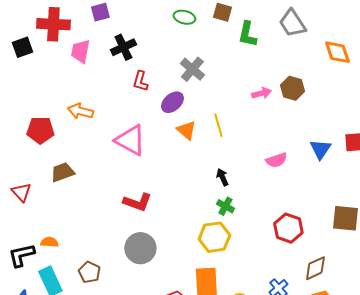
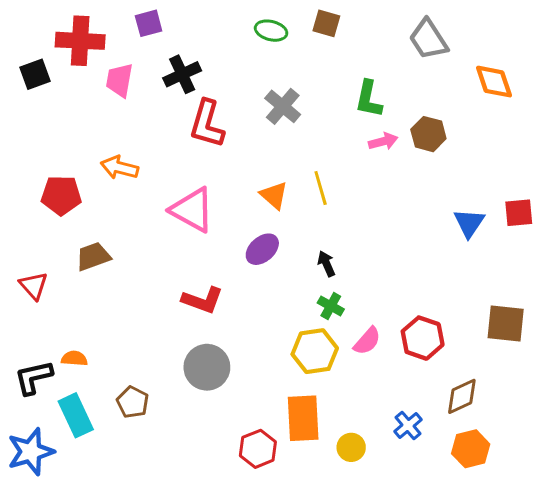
green L-shape: (247, 34) -> (369, 99), moved
red L-shape: (140, 81) -> (207, 124), size x1.6
purple ellipse: (172, 102) -> (262, 249), moved
pink semicircle: (276, 160) -> (367, 341), moved, turned -30

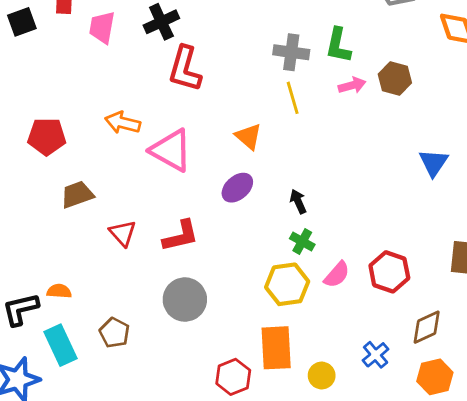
gray cross: (283, 106) -> (291, 52), moved, turned -32
orange arrow: (119, 168) -> (123, 123), moved
yellow line: (321, 188) -> (293, 98), moved
red triangle: (33, 286) -> (123, 233), moved
red L-shape: (203, 300) -> (181, 236), turned -33

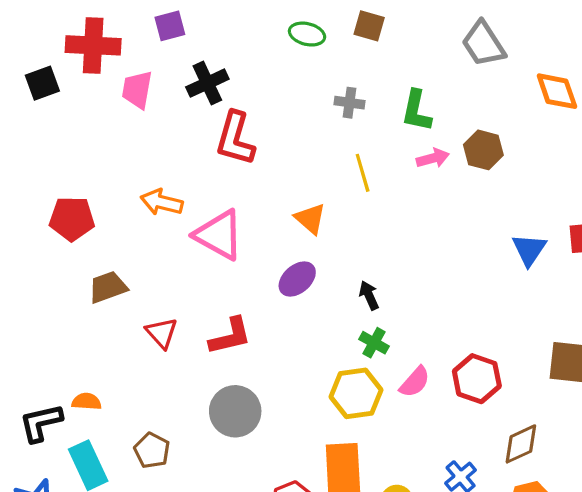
gray cross: (291, 52) -> (349, 103), moved, size x0.7

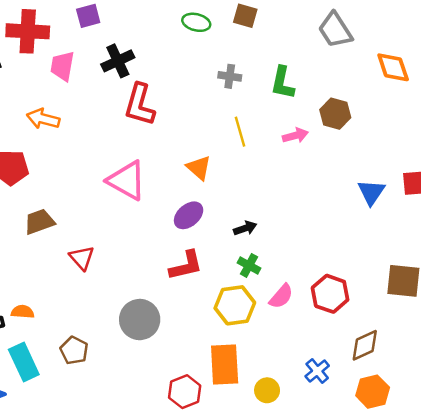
pink arrow: (433, 158) -> (295, 136), moved
orange arrow: (162, 202) -> (43, 119), moved
black arrow: (369, 295) -> (245, 228), turned 95
red L-shape: (230, 336) -> (186, 265), moved

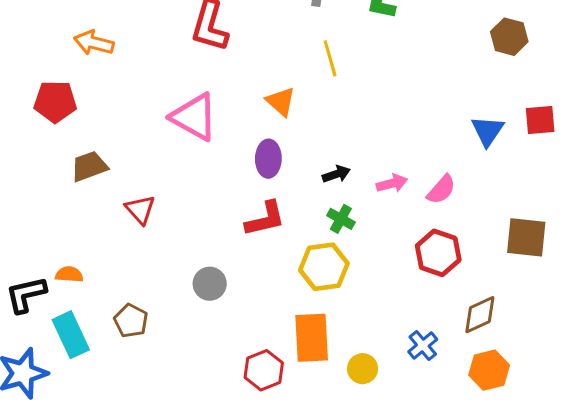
brown hexagon: (335, 114) -> (509, 37), moved
pink arrow: (295, 136) -> (392, 183), moved
purple ellipse: (189, 215) -> (268, 159), turned -48
pink semicircle: (281, 296) -> (441, 190), moved
gray circle: (140, 320) -> (210, 284), size x0.7

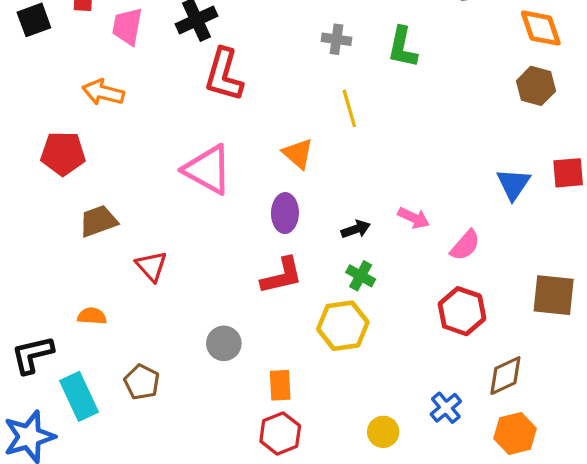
pink arrow: (392, 183) -> (414, 218), moved, turned 40
orange semicircle: (69, 274) -> (92, 316), moved
orange rectangle: (312, 338) -> (280, 385), moved, size x0.6

